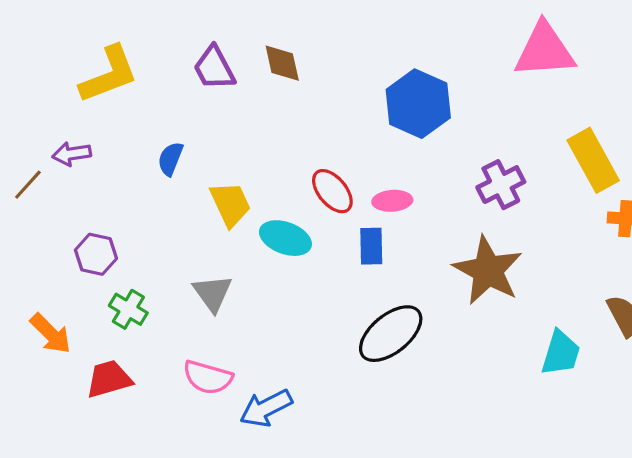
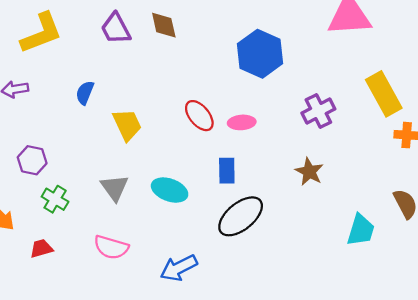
cyan ellipse: (285, 238) -> (170, 190), moved
blue rectangle: (371, 246) -> (227, 171), moved
brown star: (488, 270) -> (309, 172), size x0.6
red trapezoid: (109, 379) -> (41, 248), size x0.7
blue arrow: (266, 408) -> (179, 268), moved

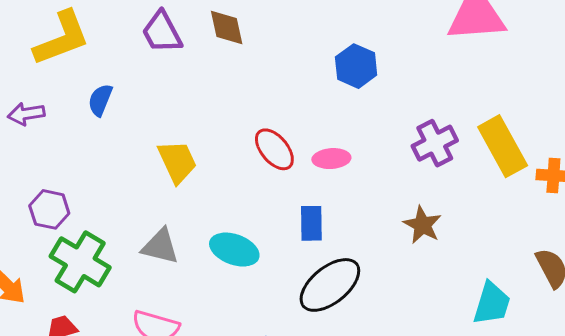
blue hexagon: (260, 54) -> (356, 66), size x0.7
blue semicircle: (85, 93) -> (100, 100), moved
yellow rectangle: (384, 94) -> (503, 146), moved
gray triangle: (115, 188) -> (160, 246), turned -40
green cross: (55, 199) -> (80, 262), size x1.6

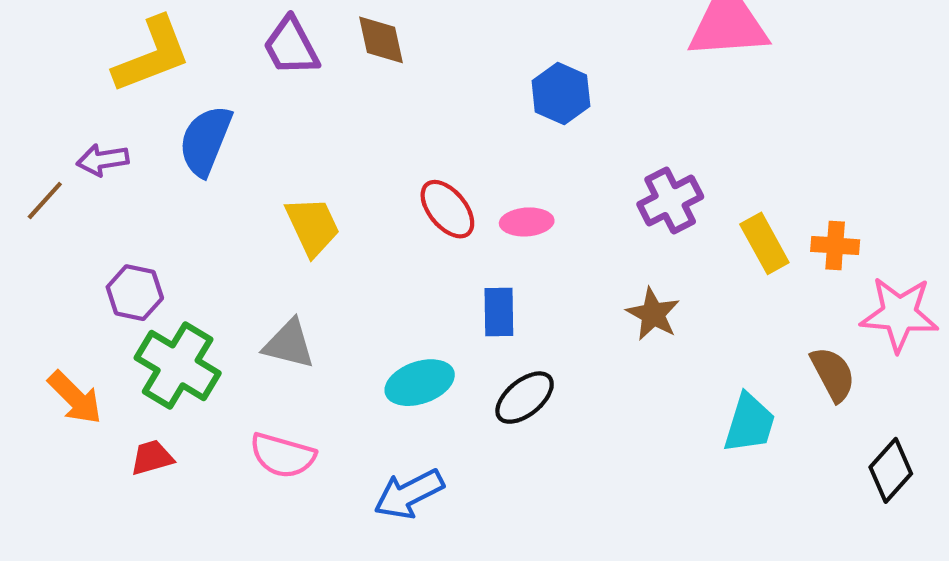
blue semicircle: (100, 100) -> (205, 141), size x1.6
yellow rectangle: (503, 146) -> (764, 243), moved, size x0.7
cyan ellipse: (234, 250) -> (420, 383), moved, turned -39
black ellipse: (330, 285) -> (525, 398), size x0.7

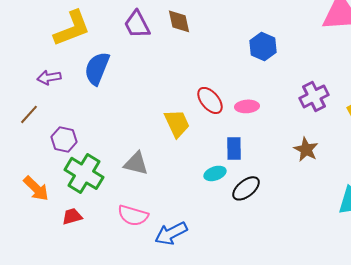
brown line: (45, 201) -> (29, 114), moved
yellow trapezoid: (313, 226) -> (177, 123), moved
cyan ellipse: (420, 383) -> (215, 173), moved, size x0.7
blue arrow: (409, 494) -> (171, 233), moved

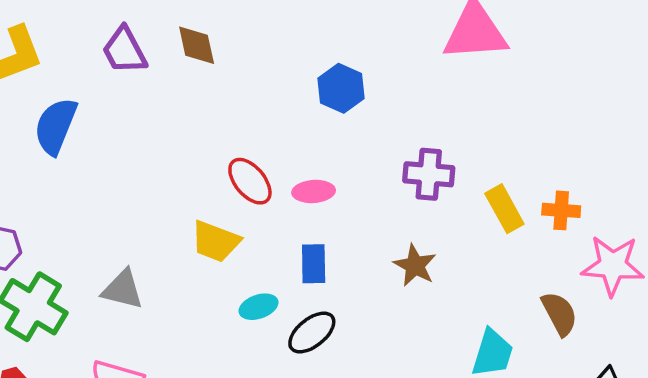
purple cross: (314, 96) -> (429, 174), turned 32
yellow trapezoid: (177, 123) -> (216, 241), moved, turned 136
blue rectangle: (234, 148) -> (314, 264), moved

